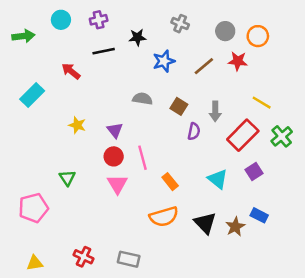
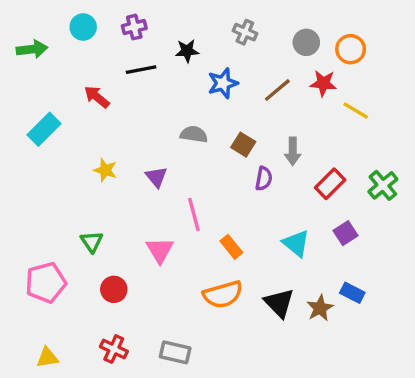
yellow line: (262, 103) -> (356, 110), moved
red rectangle: (243, 135) -> (330, 184), size x0.7
red circle: (114, 156) -> (114, 289), moved

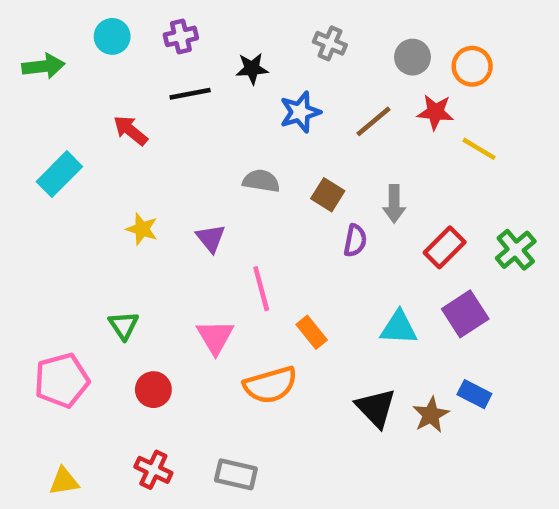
purple square: (345, 233) -> (465, 314), size x1.4
cyan triangle: (296, 243) -> (399, 328), turned -36
orange semicircle: (223, 294) -> (270, 385), moved

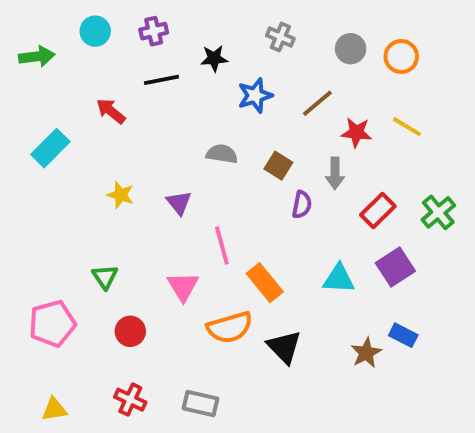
red star: (435, 112) -> (356, 133), moved
orange rectangle: (312, 332) -> (265, 283), size x1.4
black triangle: (376, 408) -> (284, 347), moved

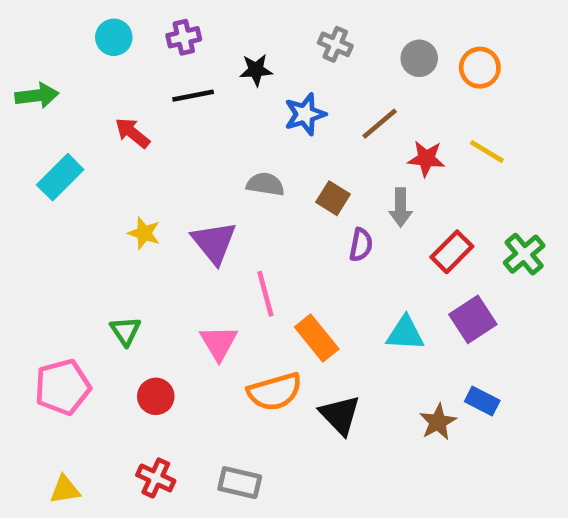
green arrow: (37, 56) -> (37, 96), moved
purple triangle: (179, 203) -> (214, 242), size x1.5

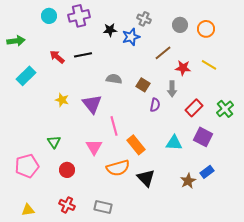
purple cross: (184, 37) -> (79, 16), size x1.5
black line: (193, 96) -> (83, 55), moved
blue star: (305, 114) -> (131, 37), moved
purple square: (473, 319) -> (203, 137), turned -30
blue rectangle: (482, 401) -> (207, 172), turned -64

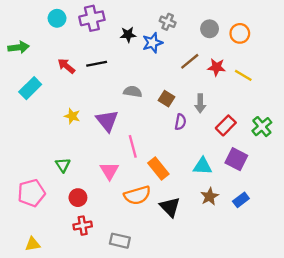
red star: (183, 68) -> (217, 67), moved
brown star: (188, 181) -> (210, 196), moved
red cross: (67, 205) -> (83, 226), moved, turned -35

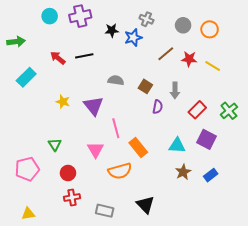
black triangle: (170, 207) -> (145, 205), moved

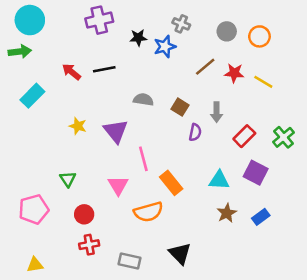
cyan circle: (50, 16) -> (30, 20), moved, size x1.5

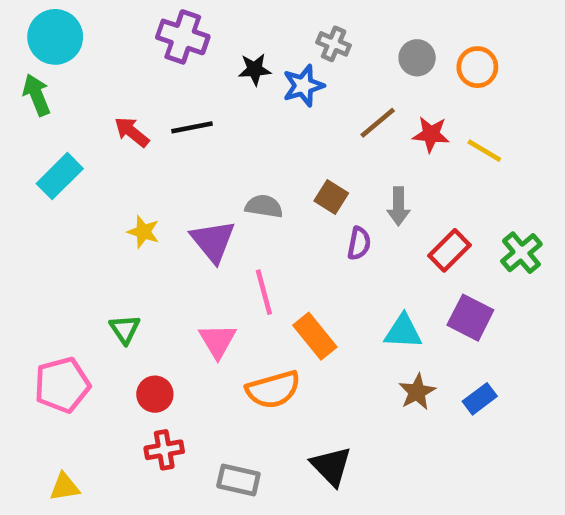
purple cross: (99, 20) -> (183, 37), turned 32
green arrow: (20, 52) -> (37, 95), turned -105
gray semicircle: (143, 100) -> (264, 206), moved

